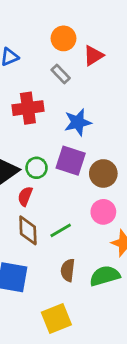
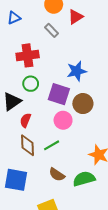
blue star: (78, 122) -> (77, 71), moved
green circle: (36, 168) -> (31, 84), moved
pink circle: (103, 212) -> (63, 120), moved
brown semicircle: (68, 270) -> (57, 175), turned -63

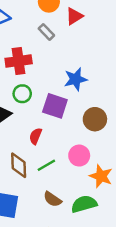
brown circle: (83, 104) -> (95, 119), moved
red semicircle: (25, 120) -> (36, 136), moved
pink circle: (63, 120) -> (79, 156), moved

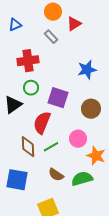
blue star: (76, 79) -> (87, 70), moved
red semicircle: (36, 136) -> (42, 123), size x1.6

